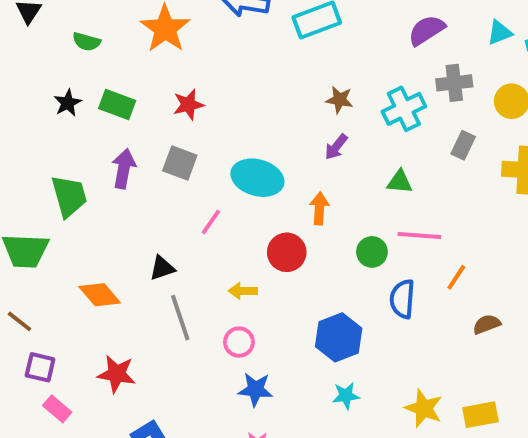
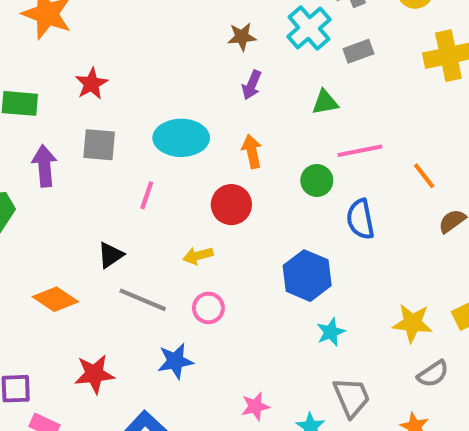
gray rectangle: (463, 145) -> (358, 51), moved, turned 60
orange line: (456, 277) -> (424, 176), moved, turned -56
gray line: (180, 318) -> (143, 300), turned -33
blue star: (255, 389) -> (175, 361), moved

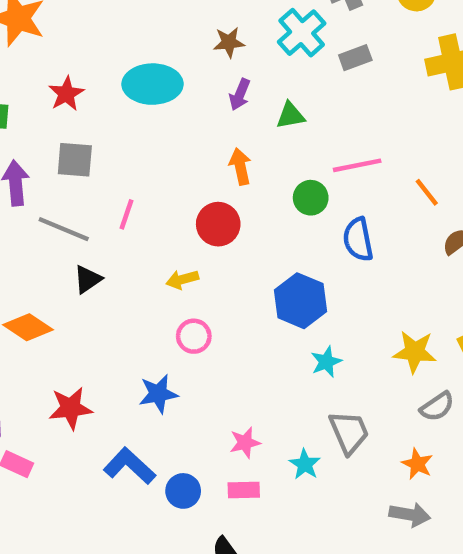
green triangle: (325, 102) -> (290, 115), moved
cyan ellipse: (181, 138) -> (152, 84), moved
gray line: (143, 300) -> (64, 229), moved

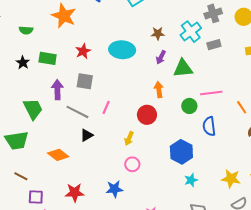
green triangle: (290, 115) -> (183, 68), size x1.5
yellow arrow: (182, 280) -> (129, 138), turned -56

